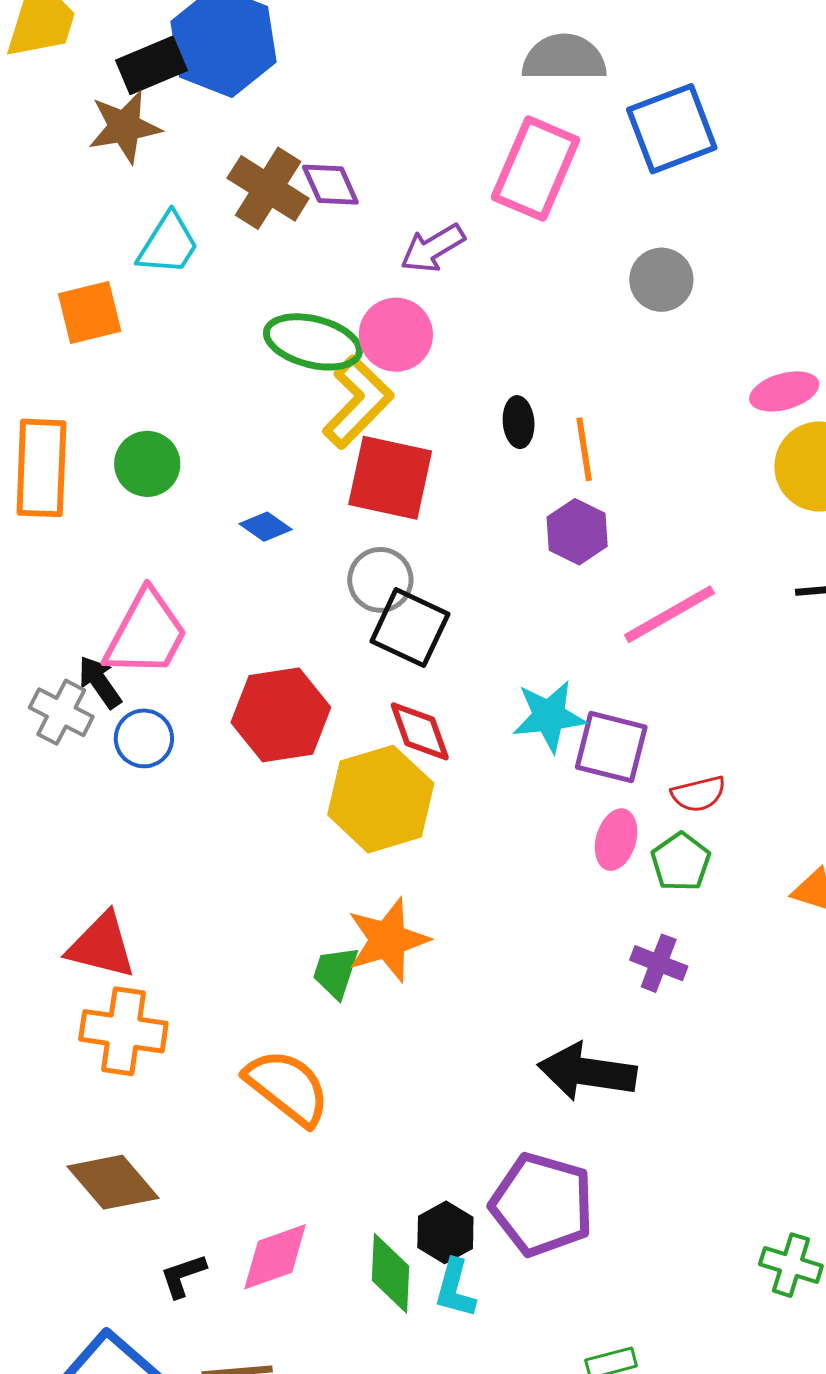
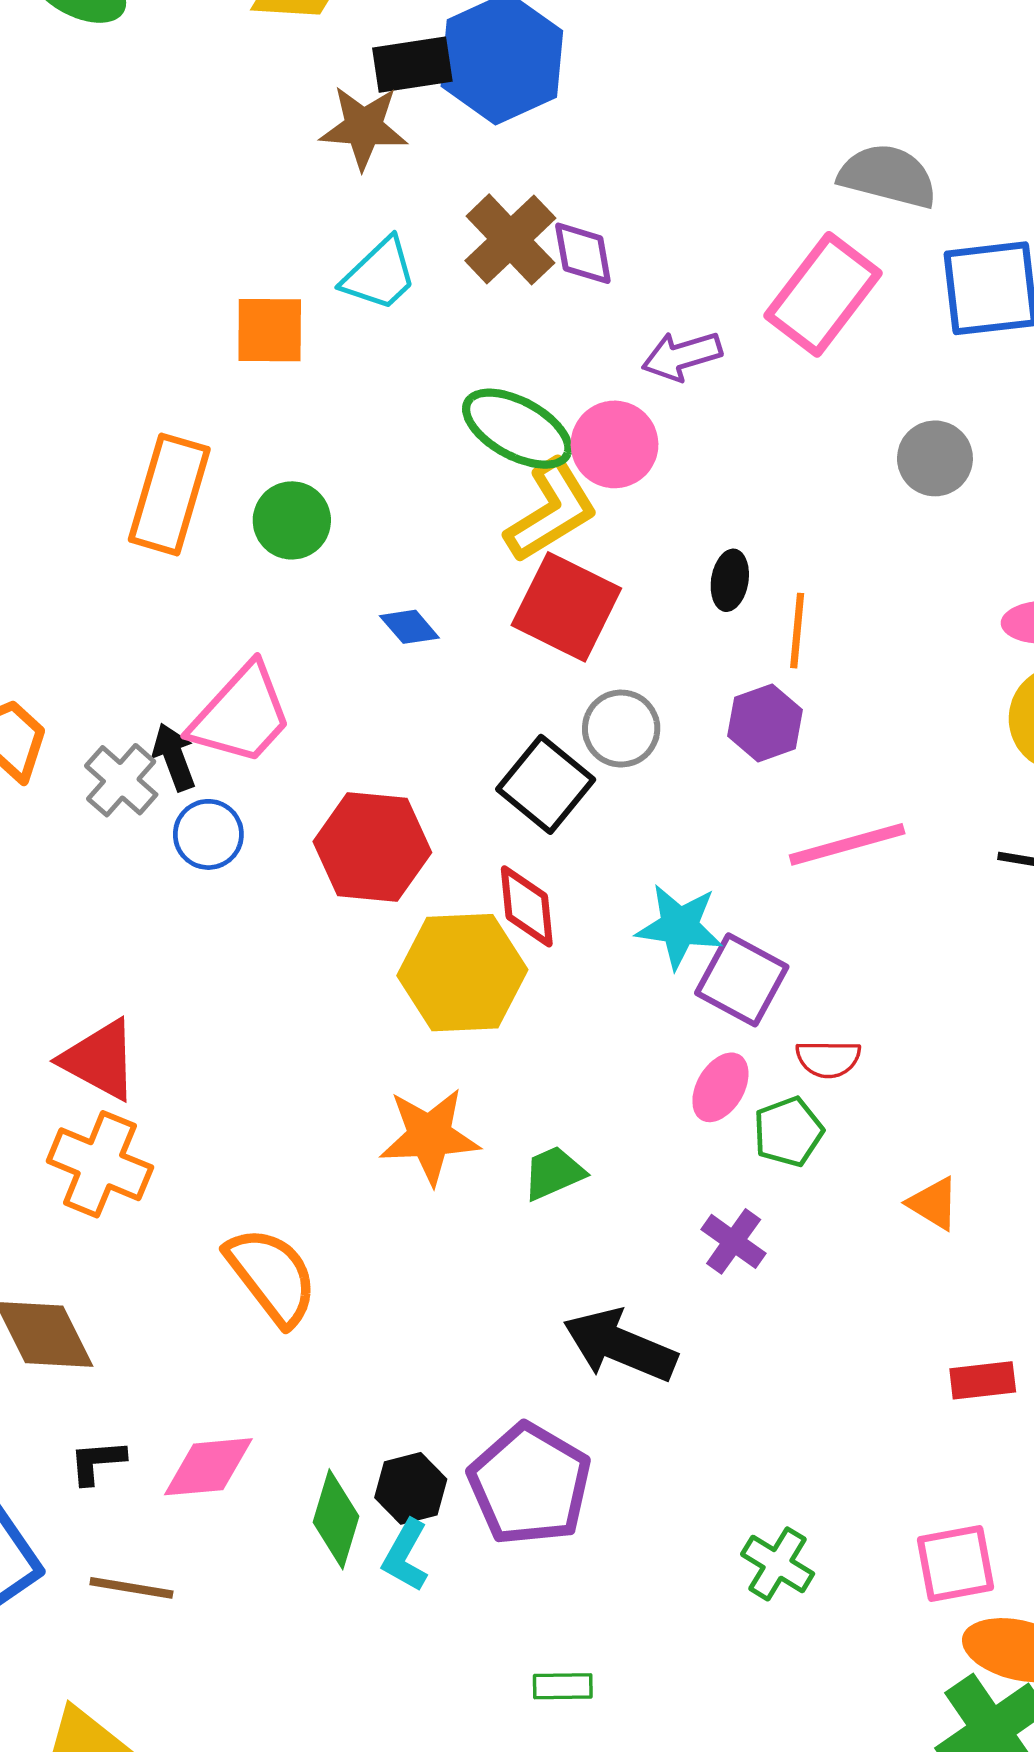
gray circle: (380, 580) -> (621, 729), moved
green trapezoid: (336, 972) -> (554, 1173), moved, turned 34
green cross: (791, 1265) -> (778, 1564), moved

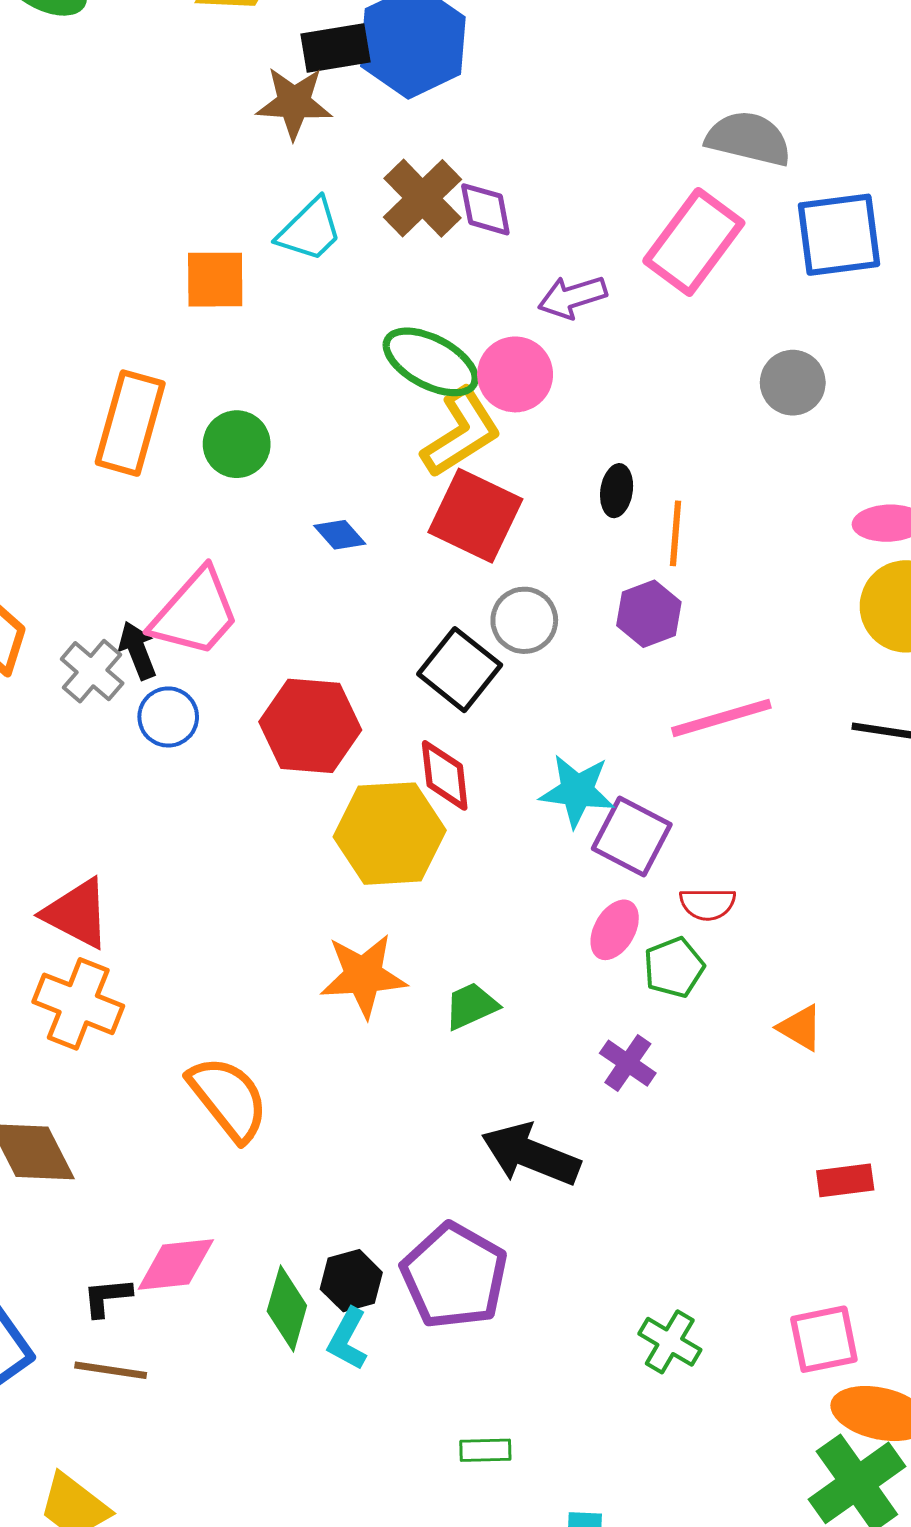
black L-shape: (97, 1462) -> (107, 1297), moved

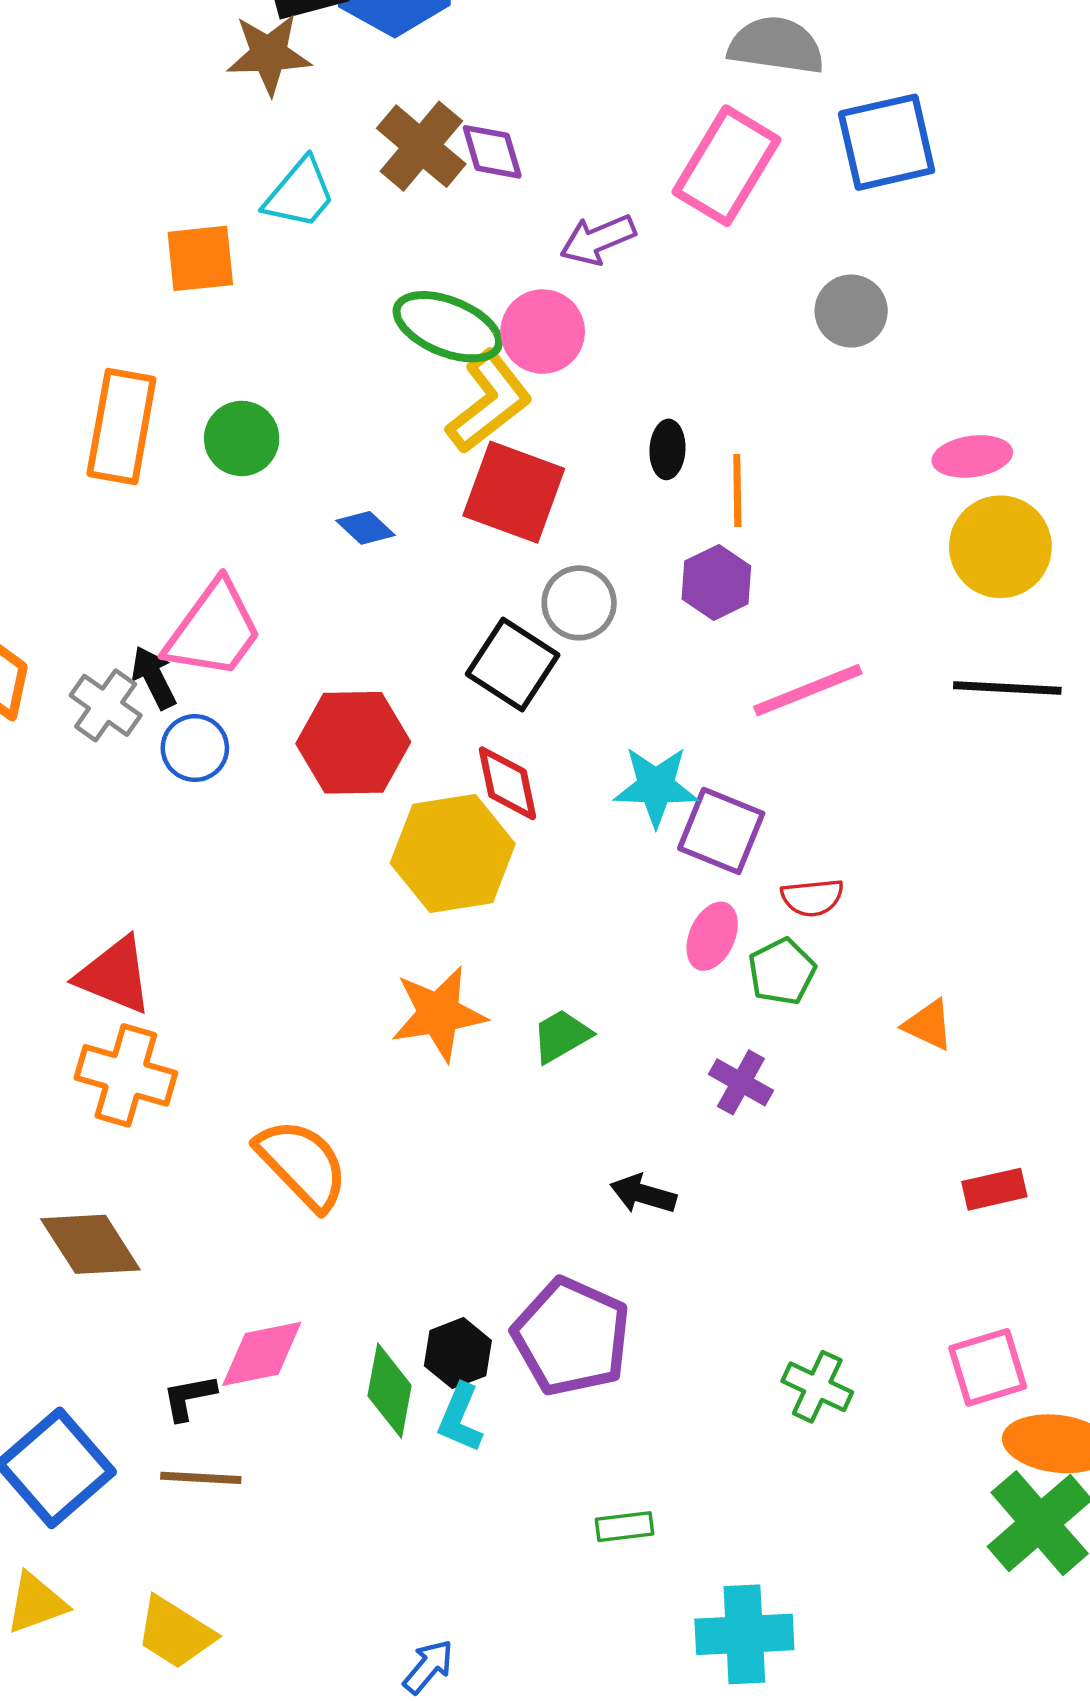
black arrow: (531, 1154) -> (643, 1194), size x0.6

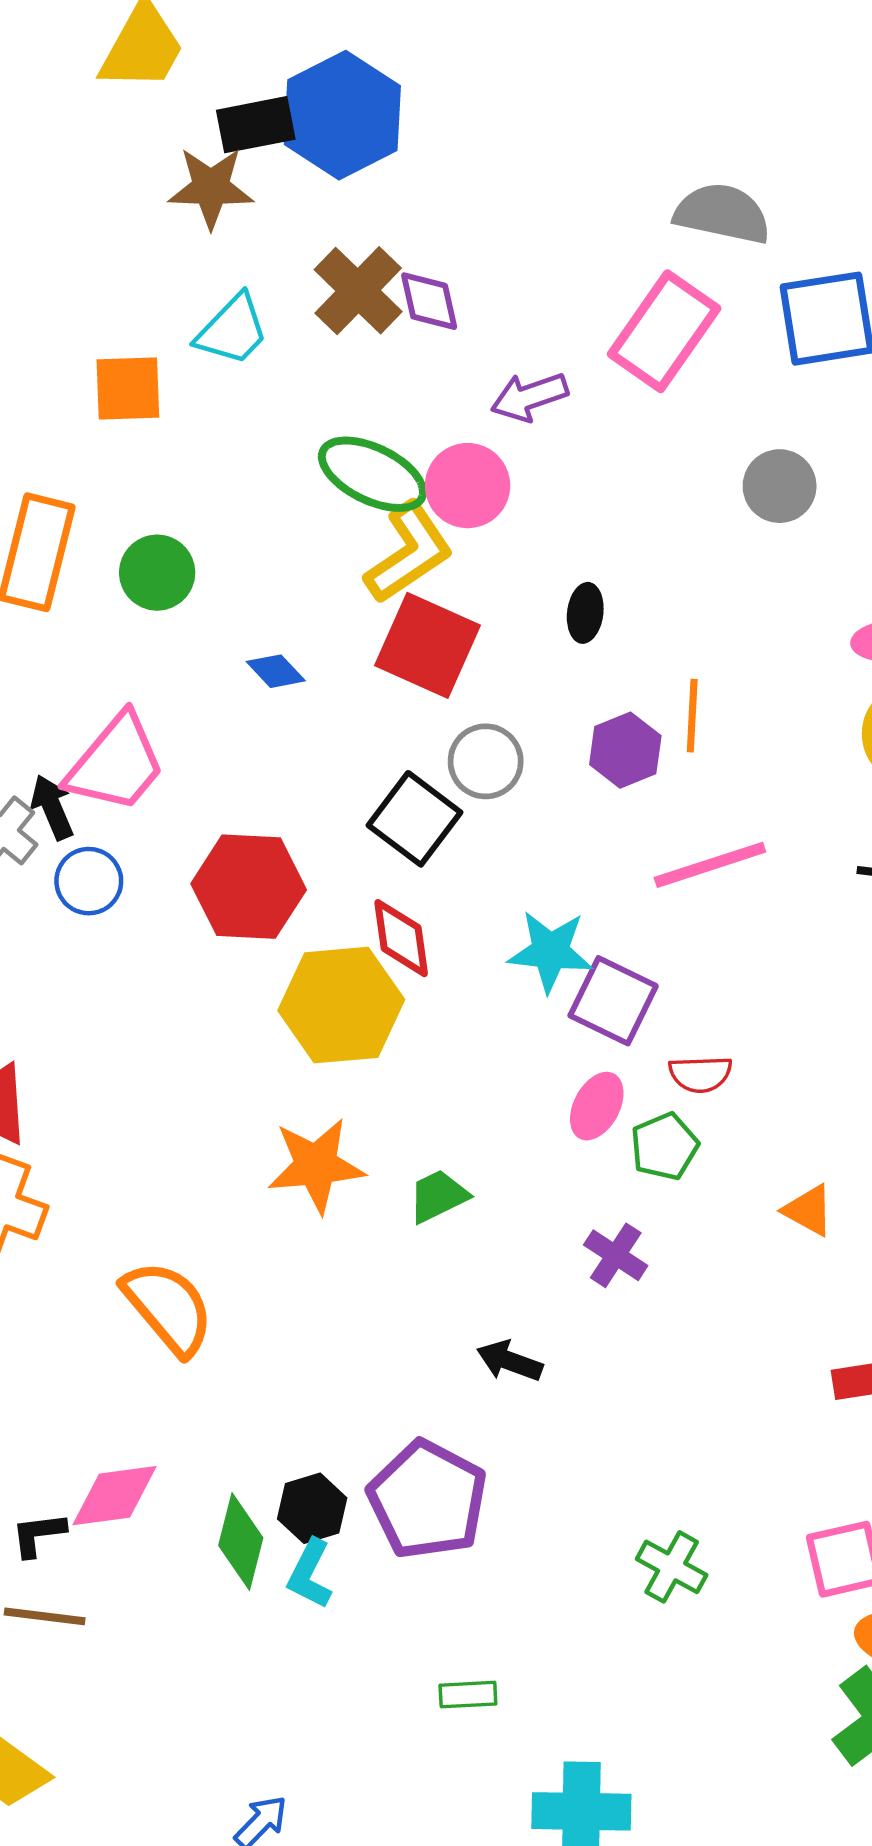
orange line: (737, 490) -> (692, 716), moved

